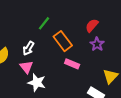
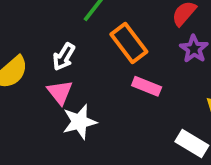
white star: (37, 83) -> (80, 122), turned -30

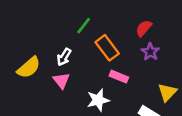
white star: (80, 122) -> (98, 100), moved

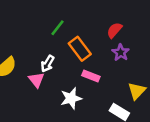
white arrow: (64, 57) -> (48, 64), moved

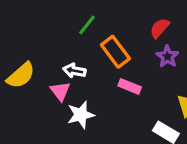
white arrow: (48, 64) -> (74, 71), turned 70
white star: (71, 98) -> (81, 115), moved

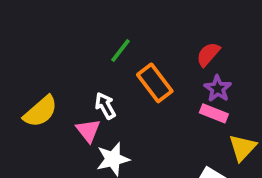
white arrow: (74, 71) -> (105, 106), turned 50
pink rectangle: (130, 86) -> (214, 113), moved

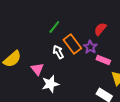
purple star: (218, 89) -> (90, 47), moved
white arrow: (105, 106) -> (58, 52), moved

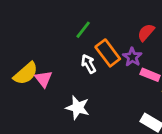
pink triangle: (37, 69) -> (43, 79), moved
white star: (50, 84) -> (78, 108), turned 30

